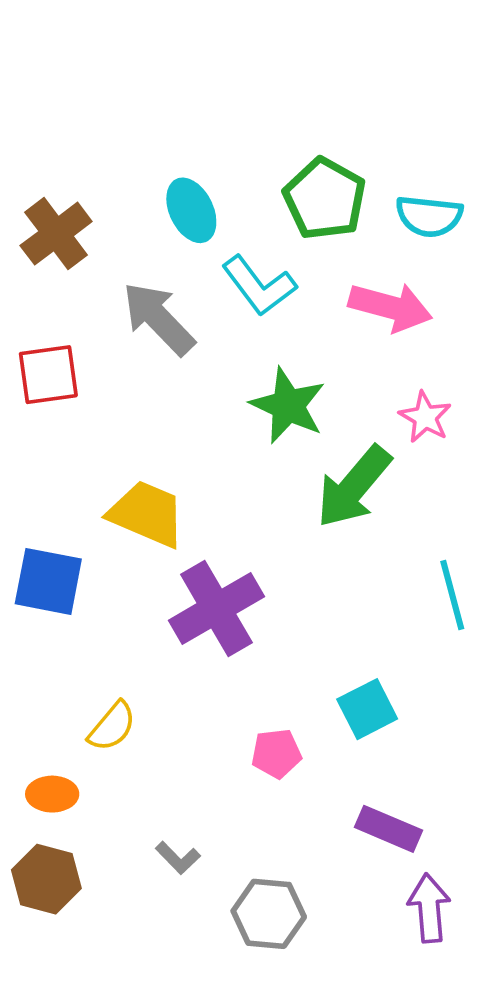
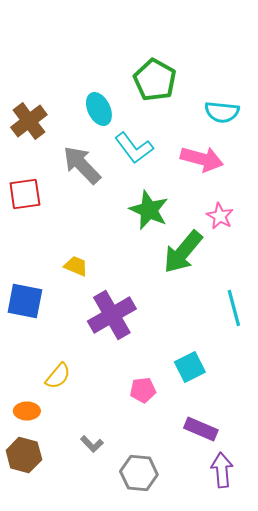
green pentagon: (325, 199) -> (155, 80), moved
yellow trapezoid: (147, 514) -> (76, 266), size x0.6

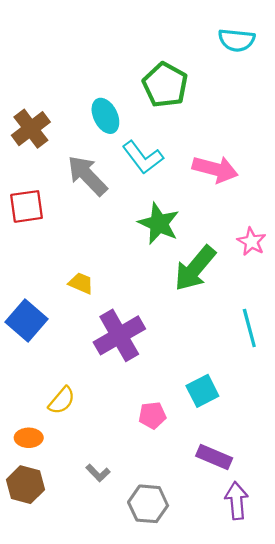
cyan semicircle: (222, 112) -> (237, 40), moved
pink star: (220, 216) -> (251, 242), moved
blue square: (25, 301) -> (27, 321), turned 30

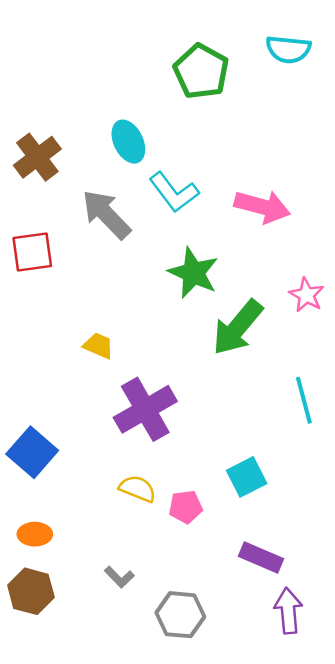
green pentagon: (165, 85) -> (201, 71), moved
blue square: (27, 321) -> (32, 452), moved
yellow semicircle: (62, 400) -> (137, 489), moved, turned -108

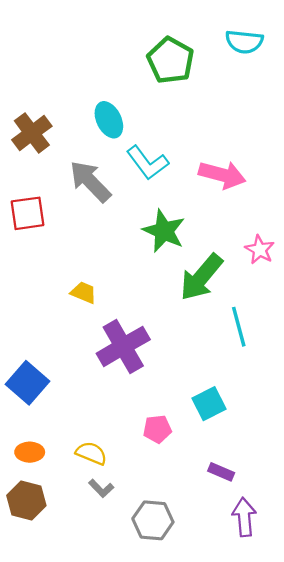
cyan line: (304, 400) -> (239, 327), moved
yellow semicircle: (137, 489) -> (91, 453), moved
purple rectangle: (261, 558) -> (221, 472), size x0.7

